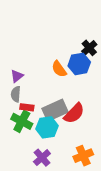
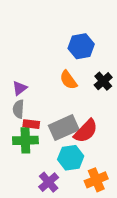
black cross: (89, 48) -> (103, 81), moved
blue hexagon: (79, 64) -> (81, 46), moved
green cross: (22, 121) -> (25, 140), turned -30
cyan hexagon: (47, 127) -> (71, 158), moved

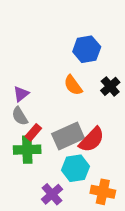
gray semicircle: (18, 109) -> (20, 116), turned -36
red rectangle: (31, 124) -> (33, 132), turned -56
orange cross: (96, 180) -> (103, 192), turned 35

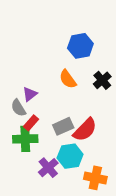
purple triangle: (21, 94) -> (30, 94), moved
gray rectangle: (68, 136) -> (63, 126), size x0.7
purple cross: (52, 194) -> (48, 168), moved

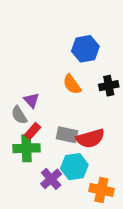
black cross: (102, 80) -> (109, 86), turned 30
purple triangle: (30, 94) -> (31, 100), turned -35
gray rectangle: (63, 126) -> (67, 135), turned 36
red semicircle: (85, 130) -> (90, 138), turned 30

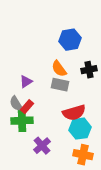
purple triangle: (31, 100) -> (26, 82), turned 40
gray semicircle: (19, 115) -> (16, 104), moved
gray rectangle: (67, 135) -> (60, 85), moved
cyan hexagon: (74, 167) -> (80, 129), moved

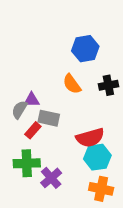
purple triangle: (26, 82) -> (32, 100), turned 32
gray rectangle: (60, 85) -> (49, 118), moved
gray semicircle: (16, 104) -> (19, 110), moved, turned 63
green cross: (22, 121) -> (27, 163), moved

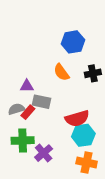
gray semicircle: (19, 110) -> (16, 109), moved, turned 42

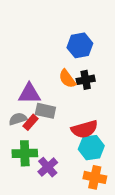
black cross: (93, 73) -> (86, 80), moved
purple triangle: (27, 86) -> (29, 94), size x1.5

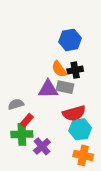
purple triangle: (29, 94) -> (48, 89), moved
gray rectangle: (45, 111) -> (65, 87), moved
red rectangle: (31, 122) -> (27, 120), moved

